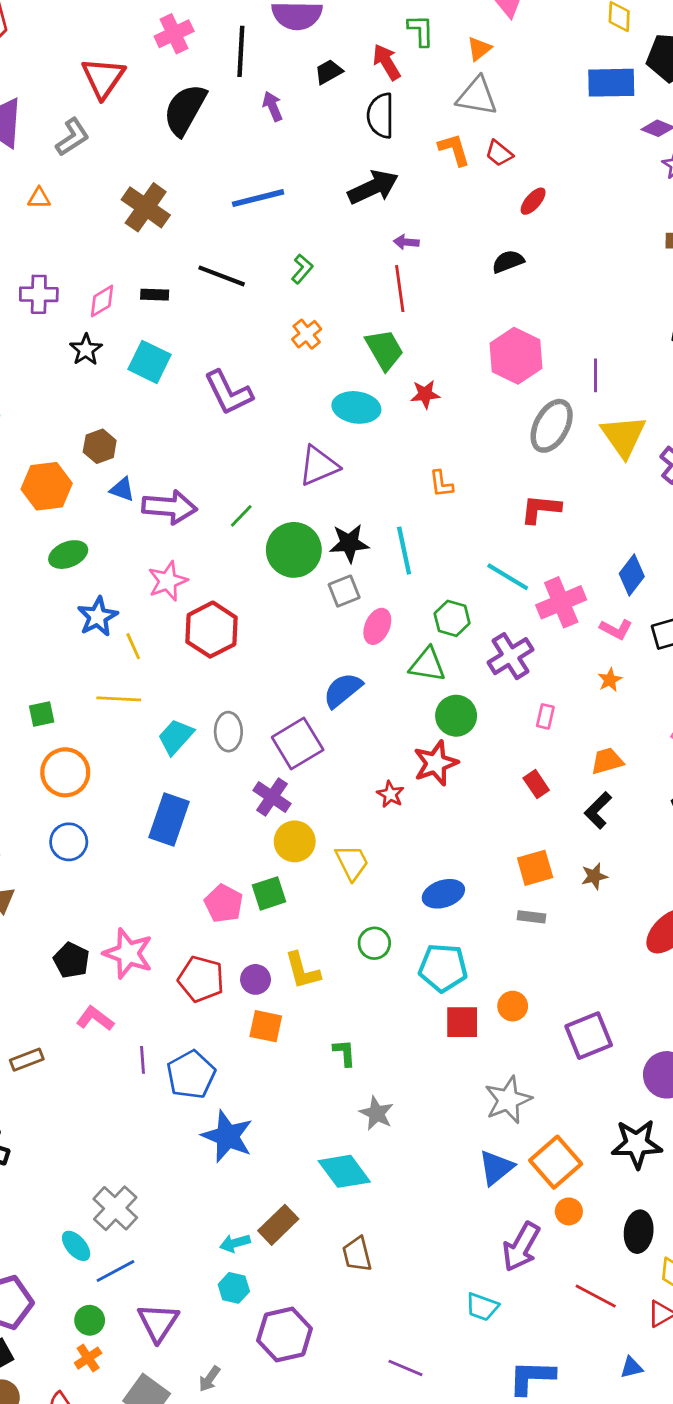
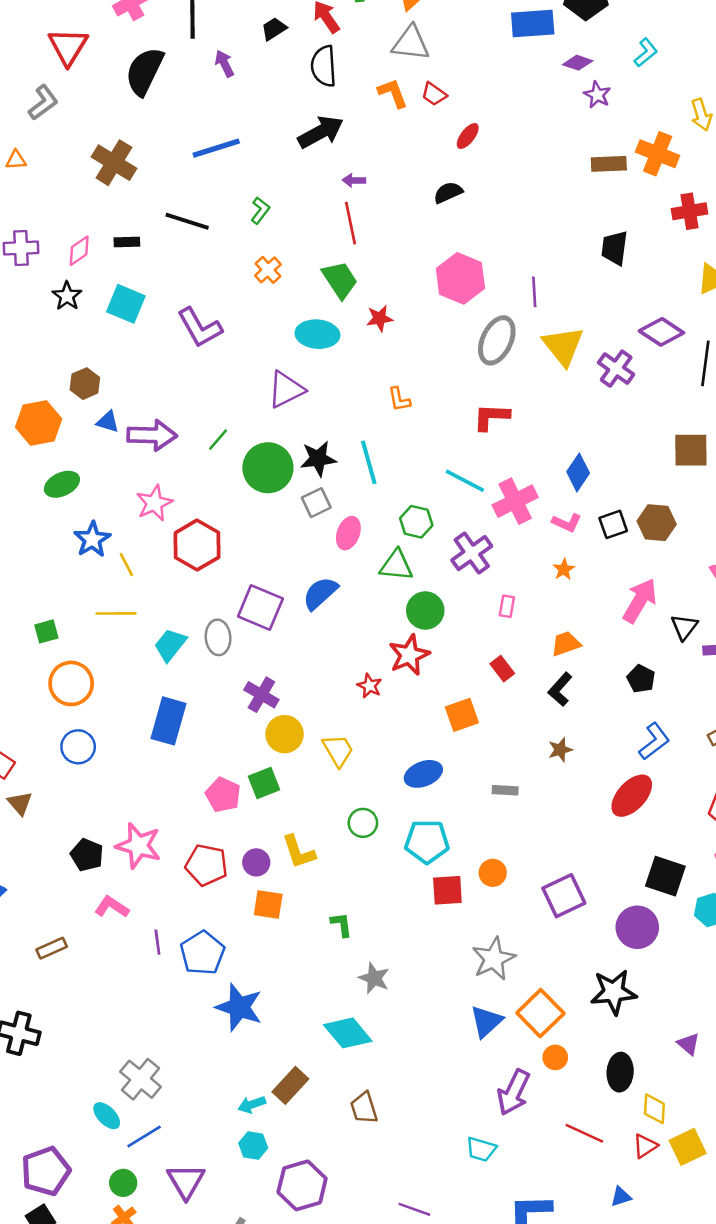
purple square: (298, 744) -> (260, 607), moved, turned -33
orange square: (535, 868) -> (462, 715), moved

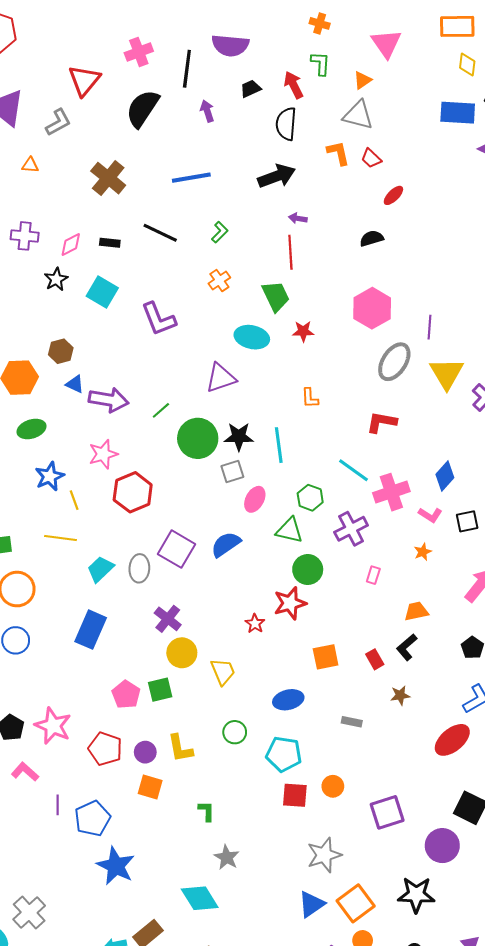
red rectangle: (502, 669) -> (375, 659), moved

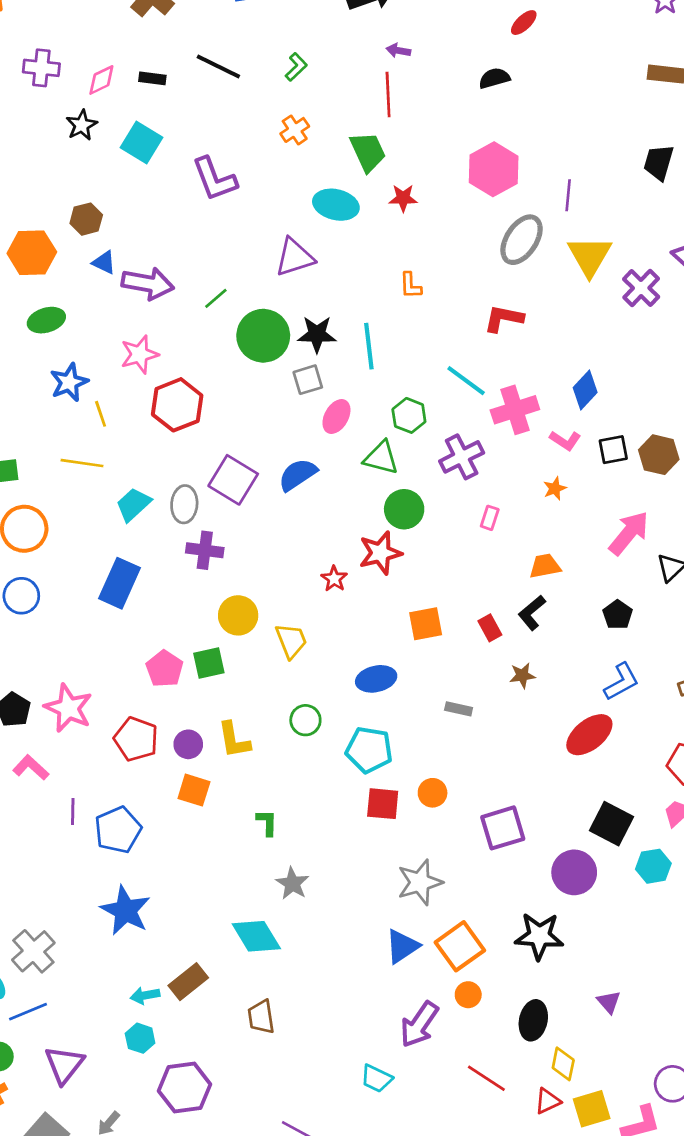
purple cross: (168, 619) -> (205, 550), moved, turned -32
blue star: (116, 866) -> (125, 911), moved

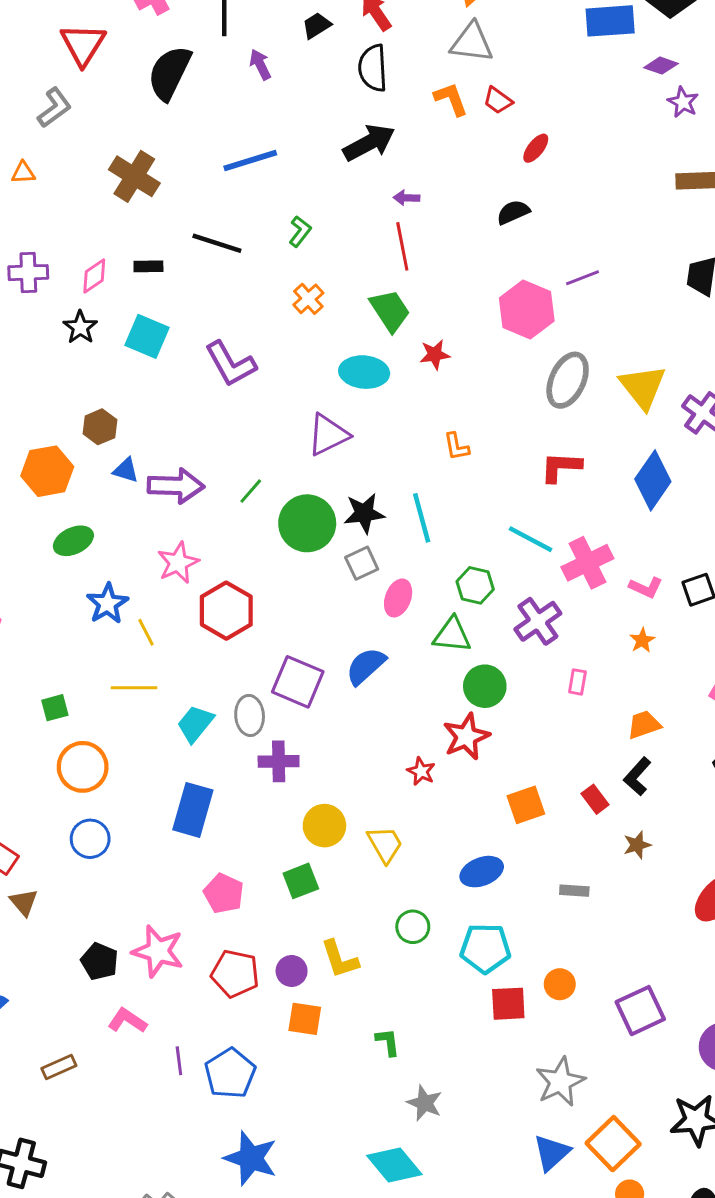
purple line: (568, 195) -> (582, 278), moved, turned 72
blue diamond: (585, 390) -> (653, 480), moved, size x1.4
pink pentagon: (164, 669) -> (224, 894), moved

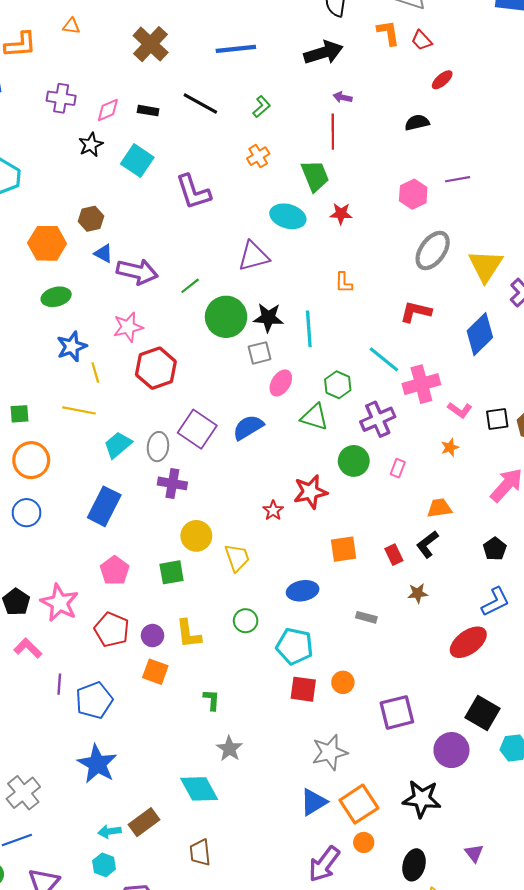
pink hexagon: (527, 310) -> (413, 194), size x0.7
green circle: (485, 686) -> (354, 461), moved

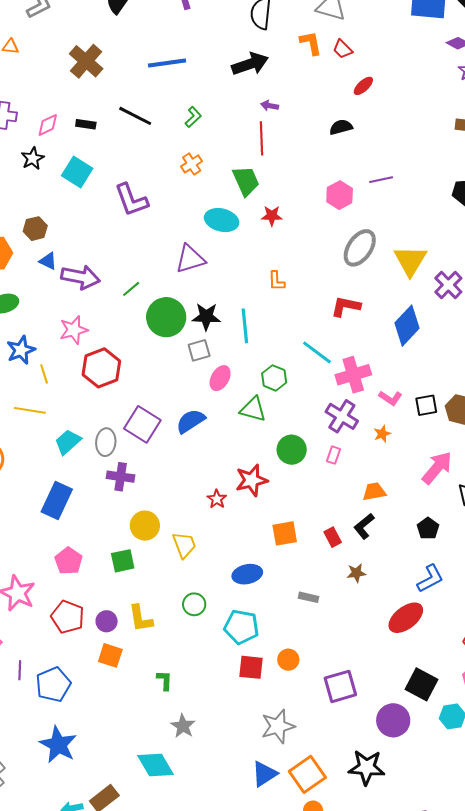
purple cross: (378, 419) -> (342, 416), moved, turned -32

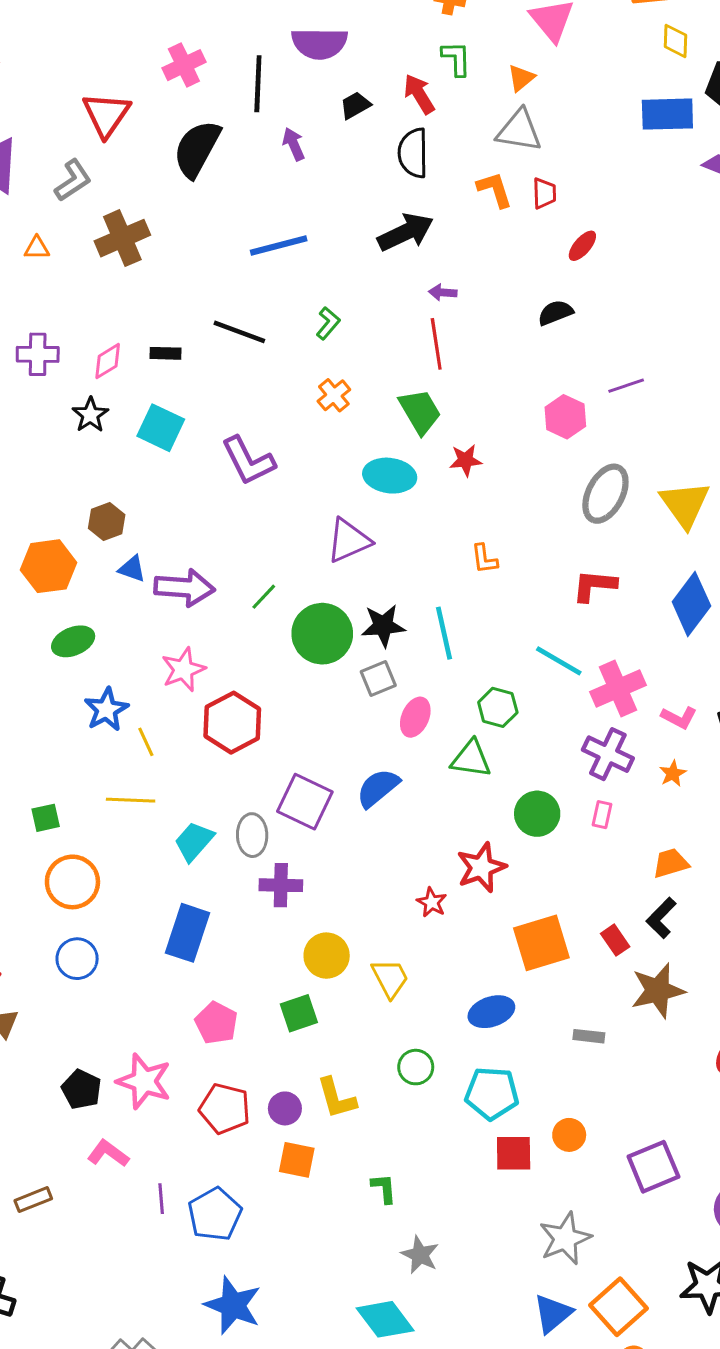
red trapezoid: (343, 49) -> (544, 193), turned -130
brown cross: (86, 61) -> (122, 238), moved, turned 32
orange square: (285, 533) -> (541, 943), size x1.4
brown star: (356, 573) -> (658, 991), size x1.8

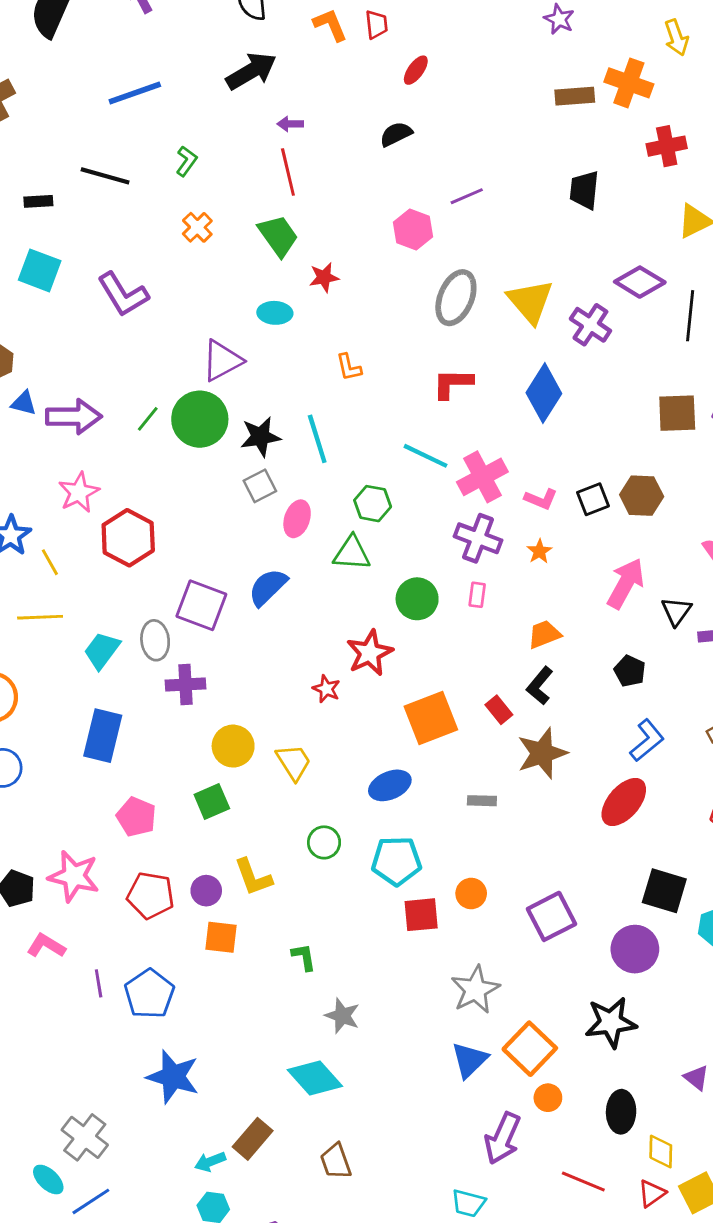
cyan ellipse: (390, 476) -> (275, 313), moved, size x0.7
green circle: (322, 634) -> (200, 419), moved

